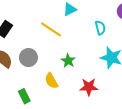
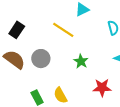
yellow semicircle: (51, 81) -> (60, 95), moved

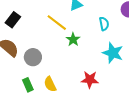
gray circle: (41, 59) -> (33, 57), moved
green star: (81, 61) -> (73, 39), moved

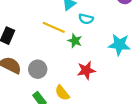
cyan semicircle: (104, 24) -> (86, 19), moved, turned 128
red star: (90, 80) -> (86, 70), moved

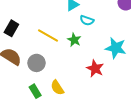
yellow line: (54, 27) -> (48, 35), moved
red star: (86, 70) -> (95, 69), moved, turned 30

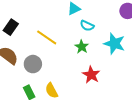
green star: (74, 40) -> (82, 47), moved
cyan star: (116, 48) -> (114, 44), moved

